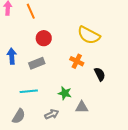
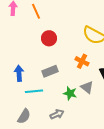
blue arrow: (12, 56) -> (19, 73), moved
gray rectangle: (37, 63) -> (50, 71), moved
gray triangle: (82, 107) -> (87, 87), moved, turned 40

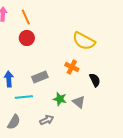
red circle: (49, 38) -> (27, 38), moved
gray triangle: (87, 87) -> (79, 102), moved

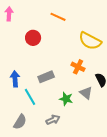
orange line: (26, 17) -> (58, 17), moved, turned -42
cyan line: (24, 97) -> (30, 97), turned 66
gray triangle: (79, 102) -> (86, 93), moved

